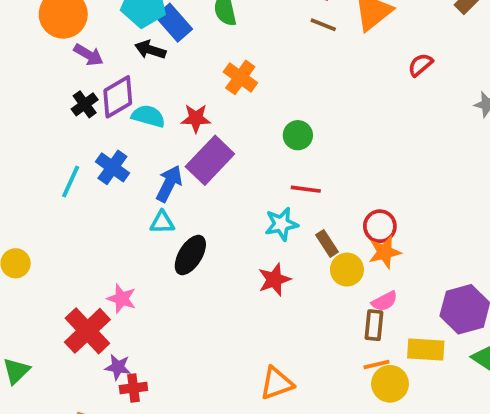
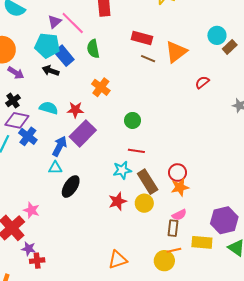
purple diamond: (118, 97) -> (17, 120), moved, turned 40
brown rectangle: (327, 243) -> (148, 182), size x1.6
yellow circle: (347, 270) -> (144, 203), moved
yellow circle: (390, 384) -> (164, 261), moved

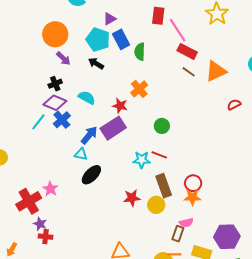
pink line: (73, 23) -> (178, 30), moved
blue rectangle: (64, 56) -> (121, 39), moved
red star: (75, 110) -> (120, 106), moved
cyan star: (122, 170) -> (142, 160), moved

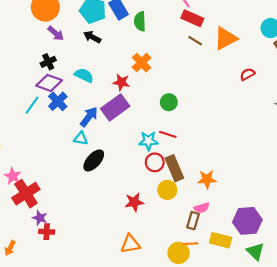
red circle: (193, 183) -> (155, 162), moved
pink star: (50, 189) -> (13, 176), moved
red star: (132, 198) -> (134, 202), moved

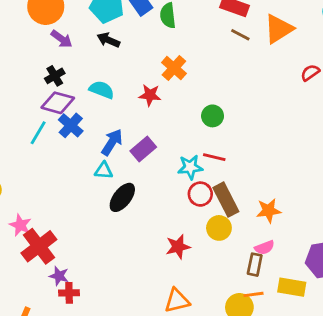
purple rectangle: (115, 107) -> (143, 149), moved, size x0.7

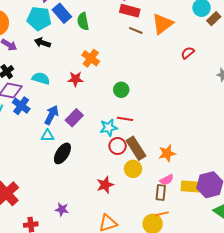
purple star: (59, 276) -> (62, 209), moved
yellow rectangle: (292, 287) -> (191, 187), moved

